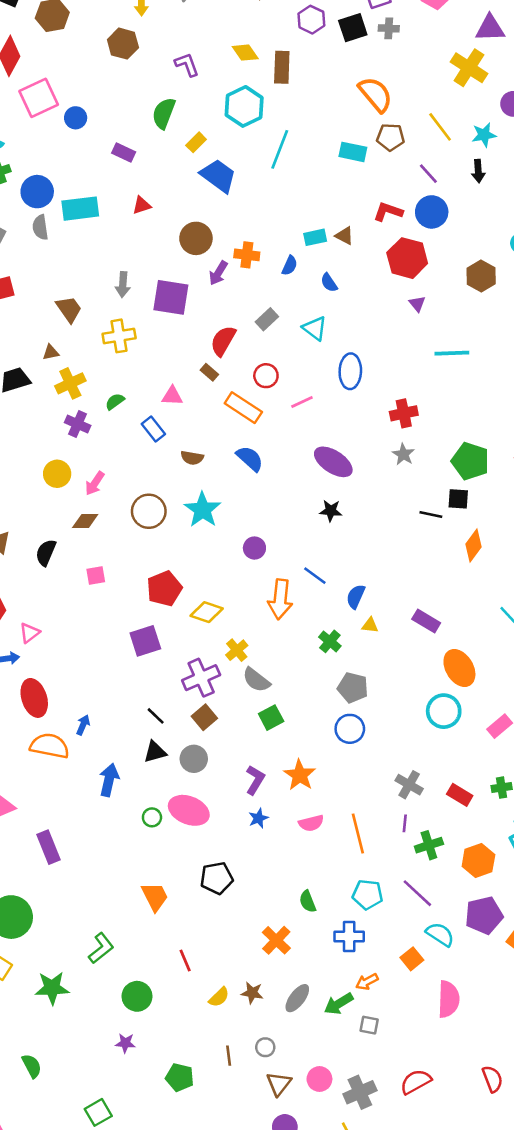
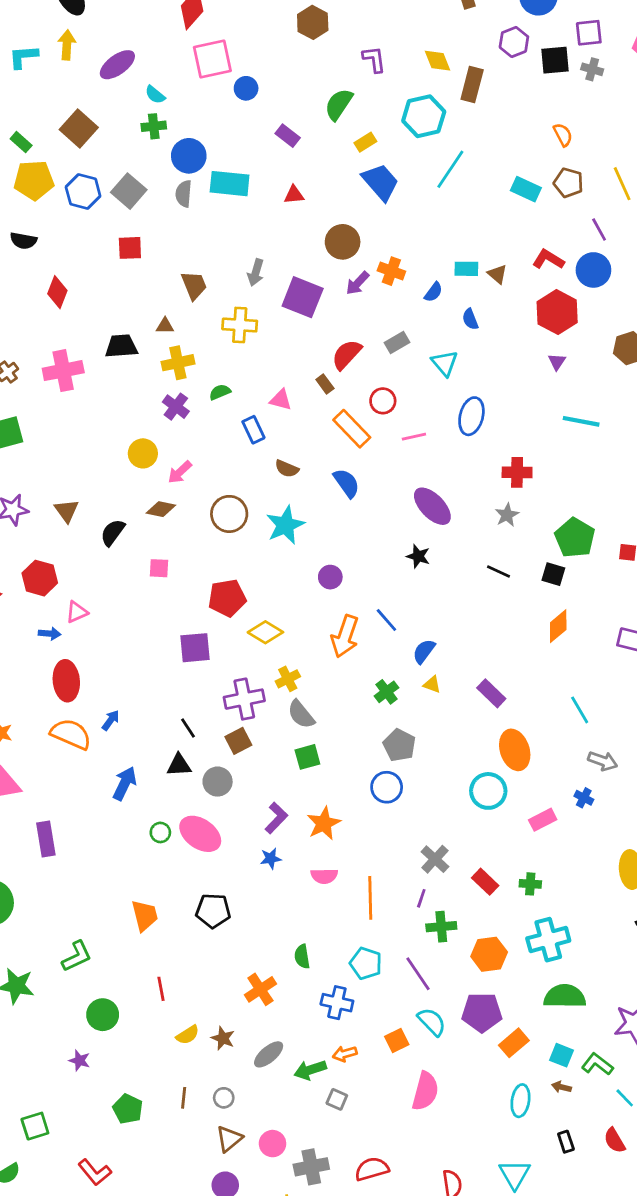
orange semicircle: (376, 94) -> (563, 135), size x0.6
black line: (431, 514) -> (499, 572), moved

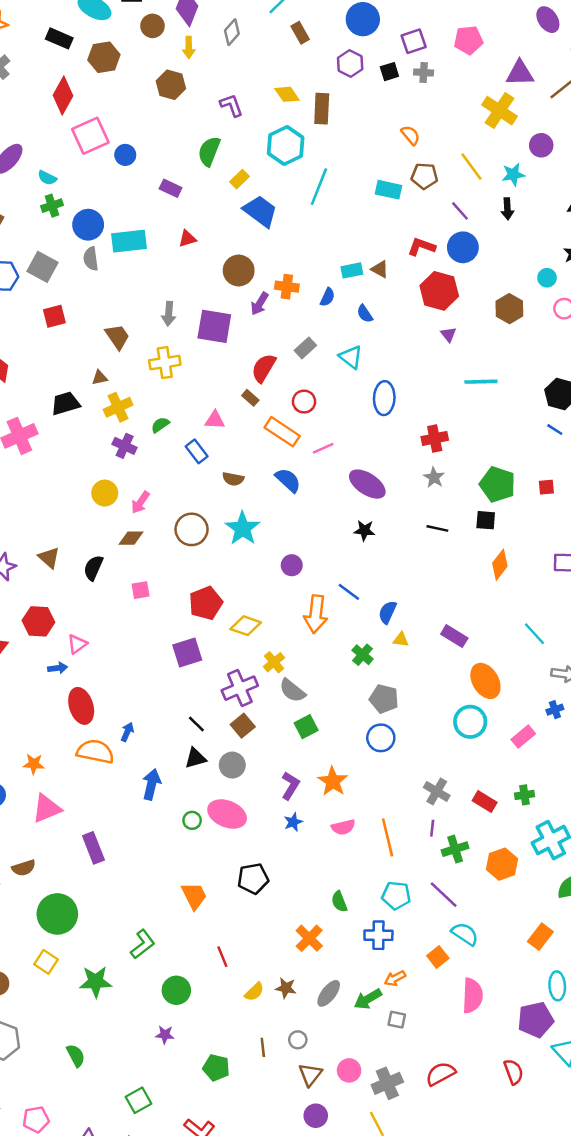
black square: (555, 60) -> (389, 72), size x0.7
pink line: (414, 437) -> (323, 448), moved
blue cross: (584, 798) -> (555, 710), turned -35
purple pentagon: (482, 1012) -> (536, 1020), moved

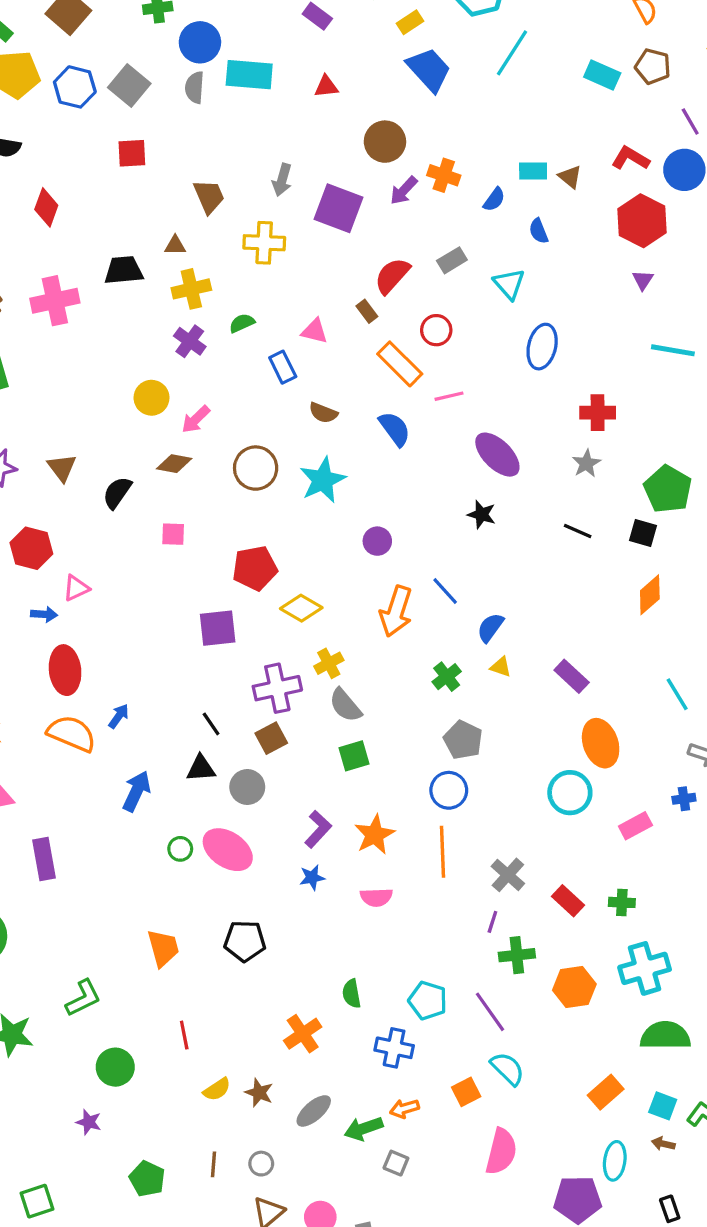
orange line: (388, 837) -> (443, 852), moved

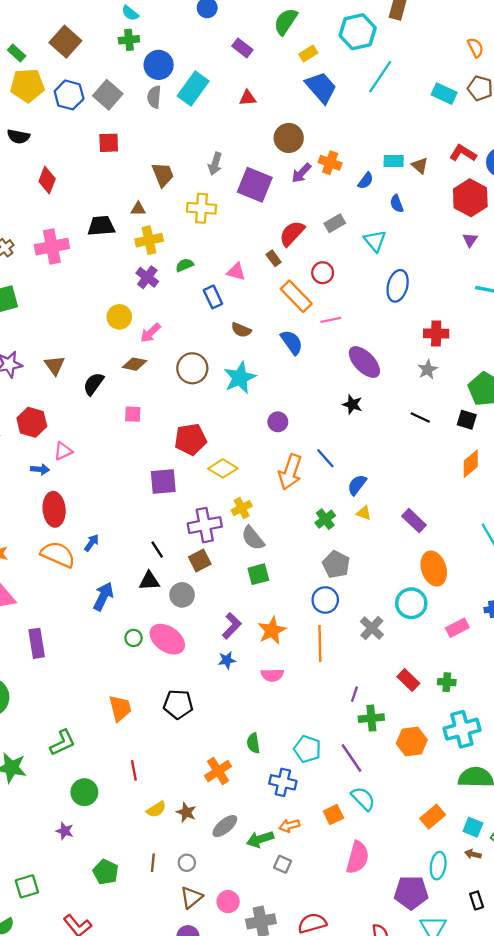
cyan rectangle: (249, 75) -> (193, 88), turned -60
gray cross: (508, 875) -> (372, 628), moved

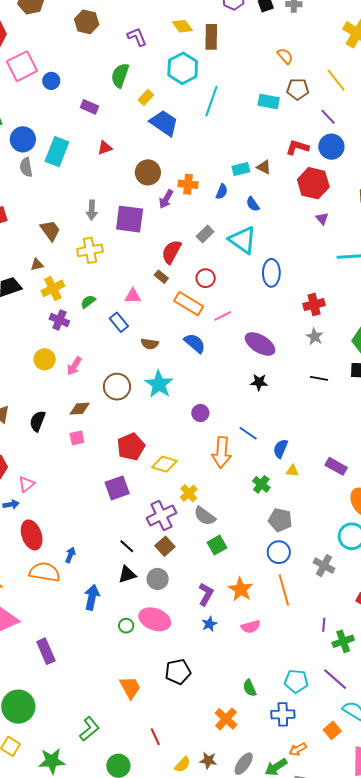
cyan triangle: (375, 241) -> (243, 240), size x1.4
brown diamond: (134, 364) -> (80, 409), moved

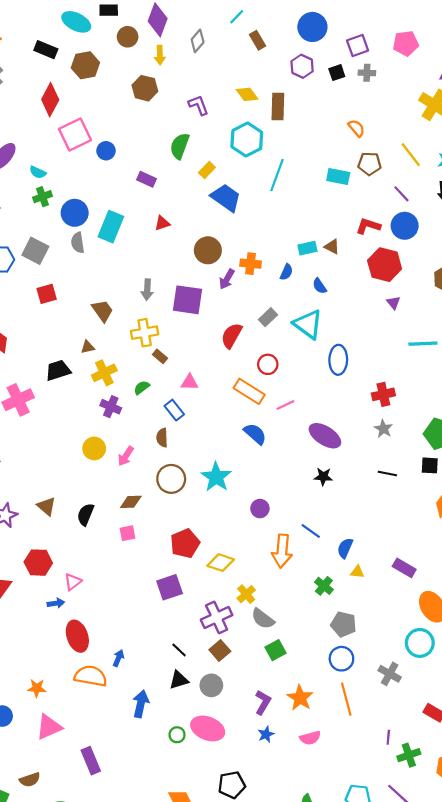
brown rectangle: (161, 277) -> (160, 356), moved
brown semicircle: (150, 344) -> (162, 438), moved, turned 78

